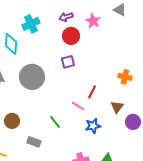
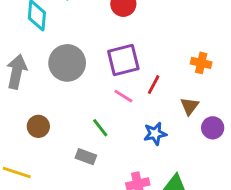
purple square: (68, 62) -> (123, 60), moved, size x1.6
pink line: (78, 106) -> (123, 96), moved
gray rectangle: (34, 142) -> (86, 157), moved

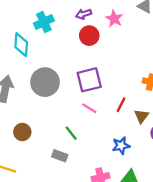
red line: (154, 85) -> (121, 105), moved
blue star: (155, 134) -> (121, 146), moved

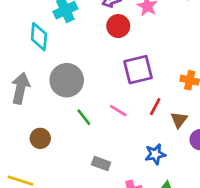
purple square: (89, 80) -> (138, 70), moved
green line: (71, 133) -> (84, 117), moved
gray rectangle: (60, 156) -> (101, 163), moved

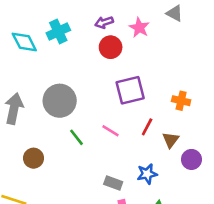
cyan diamond: (39, 37) -> (24, 42), moved, turned -32
gray rectangle: (101, 163) -> (113, 183), moved

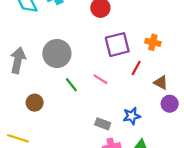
orange cross: (181, 101) -> (153, 42), moved
red line: (147, 127) -> (136, 68), moved
brown triangle: (171, 140) -> (161, 83), moved, turned -40

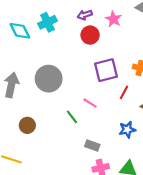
green line: (71, 85) -> (72, 117), moved
blue star: (132, 116) -> (127, 130), moved

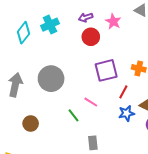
cyan diamond: (20, 31) -> (23, 33), turned 65
blue star: (127, 130) -> (127, 113), moved
gray rectangle: (92, 146) -> (93, 143), turned 64

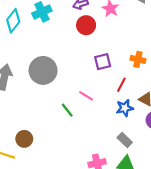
purple square: (106, 70) -> (103, 62), size x0.7
brown circle: (31, 124) -> (24, 139), moved
gray rectangle: (93, 143) -> (125, 140), moved, turned -40

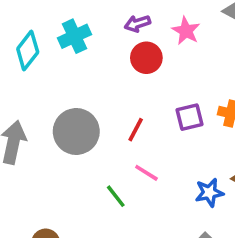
purple square: (103, 62) -> (190, 117), moved
red line: (121, 85) -> (136, 130), moved

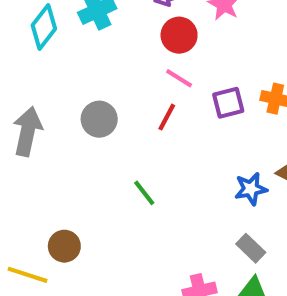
gray circle: (76, 131) -> (99, 119), size x0.7
pink line: (146, 173) -> (179, 78), moved

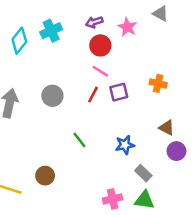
purple square: (228, 103) -> (119, 92), moved
blue star: (251, 189) -> (125, 145), moved
brown circle: (64, 246) -> (45, 176), moved

